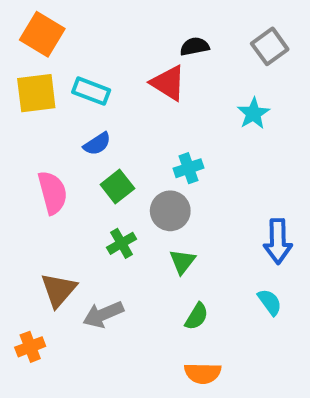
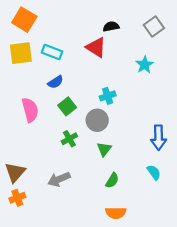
brown triangle: (59, 290) -> (15, 172), moved

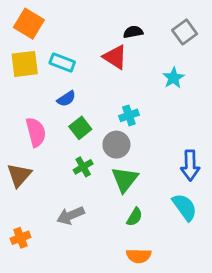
green triangle: (104, 149) -> (125, 179), size x1.5
brown triangle: (15, 172) -> (19, 175), moved
cyan semicircle: (154, 172) -> (185, 207), size x1.5

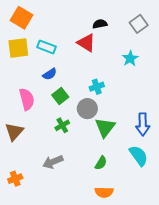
green triangle: (125, 179) -> (105, 127), moved

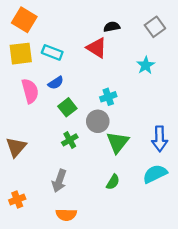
pink semicircle: (27, 99) -> (30, 91), moved
cyan semicircle: (139, 156) -> (155, 174), turned -80
gray arrow: (53, 162) -> (59, 181), turned -48
orange semicircle: (104, 192) -> (66, 215), moved

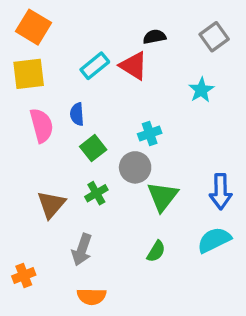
cyan rectangle: (52, 52) -> (95, 66), moved, turned -60
blue semicircle: (56, 83) -> (77, 114), turned 119
brown triangle: (16, 147) -> (51, 205), moved

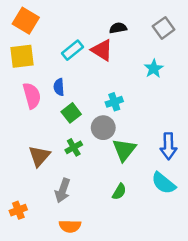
cyan semicircle: (214, 240) -> (164, 183), turned -115

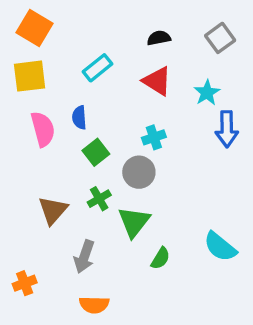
red triangle: (102, 50) -> (157, 81), moved
blue arrow: (168, 146) -> (227, 129), moved
green triangle: (124, 150) -> (134, 222), moved

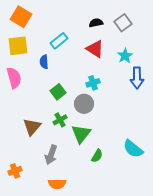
gray square: (220, 38) -> (123, 23), moved
blue semicircle: (79, 117) -> (44, 62), moved
pink semicircle: (43, 129) -> (14, 78), moved

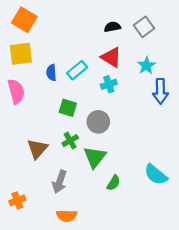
cyan rectangle: (59, 41) -> (77, 70), moved
cyan cross: (93, 83) -> (109, 84), moved
green square: (58, 92) -> (68, 108), turned -35

